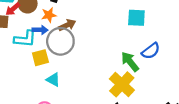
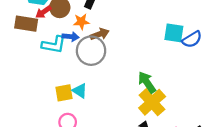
blue semicircle: (151, 51) -> (192, 39), moved
yellow square: (40, 58) -> (64, 93), moved
green arrow: (130, 62) -> (147, 82), moved

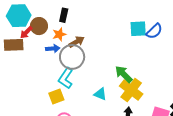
cyan L-shape: (54, 45) -> (66, 78), moved, turned 125
cyan triangle: (80, 91) -> (100, 94), moved

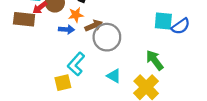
gray circle: (72, 57) -> (107, 37), moved
green arrow: (124, 74) -> (155, 60), moved
cyan triangle: (100, 94) -> (114, 76), moved

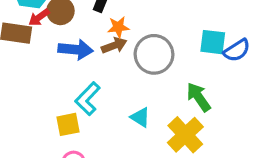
orange star: (76, 15) -> (118, 27), moved
blue arrow: (66, 29) -> (76, 50), size x1.5
gray circle: (107, 37) -> (154, 54), moved

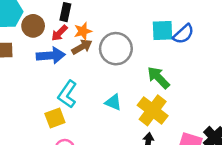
red arrow: (39, 17) -> (59, 33), moved

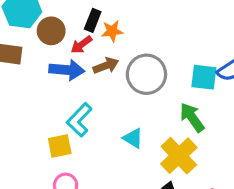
orange star: (83, 31) -> (112, 31), moved
cyan square: (162, 31) -> (204, 77), moved

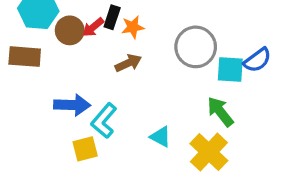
red arrow: (81, 45) -> (93, 27), moved
blue arrow: (67, 70) -> (72, 105), moved
gray circle: (146, 74) -> (196, 47), moved

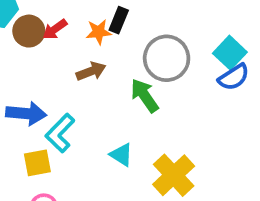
black rectangle: (112, 17) -> (119, 20), moved
cyan square: (230, 69) -> (230, 53), moved, turned 36
green arrow: (220, 112) -> (145, 96), moved

